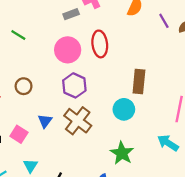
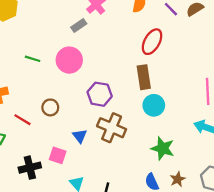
red ellipse: (100, 44) -> (152, 42), moved, turned 50
pink circle: (68, 50) -> (69, 60), moved
brown rectangle: (139, 82) -> (144, 77), moved

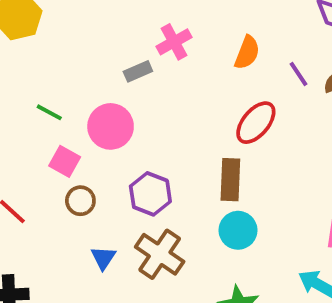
brown circle: (50, 107) -> (80, 201), moved
pink square: (58, 155) -> (65, 161), moved

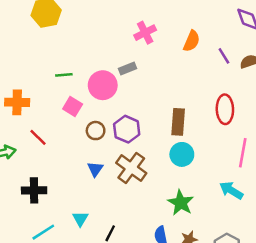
gray rectangle: (138, 71) -> (128, 68), moved
green line: (49, 112) -> (64, 75), turned -35
red ellipse: (256, 123) -> (225, 109), moved, turned -44
brown circle: (80, 201) -> (96, 131), moved

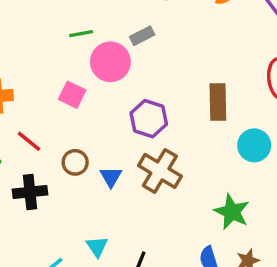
green line: (64, 75) -> (81, 34), moved
brown circle: (96, 131) -> (75, 162), moved
cyan circle: (182, 154) -> (254, 145), moved
black cross: (34, 190) -> (30, 192), moved

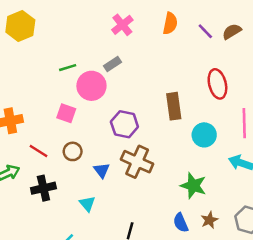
brown circle: (75, 162) -> (73, 151), moved
cyan triangle: (97, 247) -> (87, 204), moved

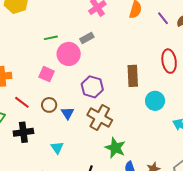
blue triangle: (102, 170) -> (68, 113), moved
green star: (193, 186) -> (115, 148), moved

